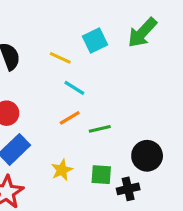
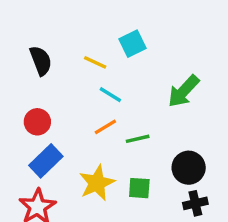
green arrow: (142, 33) -> (183, 91), moved
yellow star: (62, 170) -> (97, 183), size x1.5
black cross: (128, 189) -> (195, 203), moved

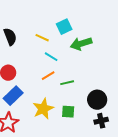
green arrow: (183, 91) -> (81, 44), moved, turned 30

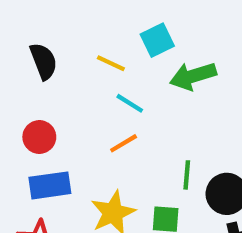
green line: (67, 83) -> (187, 175), moved, turned -72
blue rectangle: (13, 96) -> (50, 185), turned 36

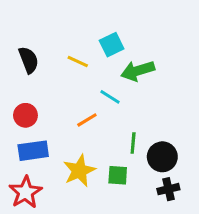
cyan line: (130, 103) -> (110, 97), moved

